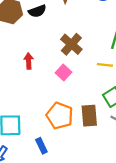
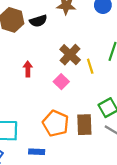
yellow line: (105, 65) -> (90, 66), moved, turned 64
blue rectangle: (41, 146) -> (37, 152), turned -64

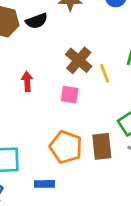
pink square: (61, 82) -> (70, 95), turned -32

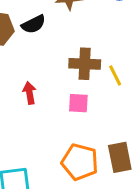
brown cross: (79, 60) -> (85, 64), turned -32

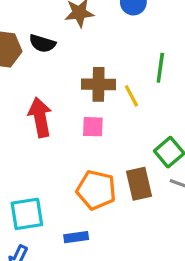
black semicircle: (34, 24) -> (42, 43), turned 45
red arrow: (29, 93) -> (40, 117), size x1.6

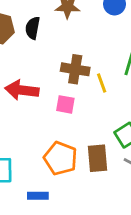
black semicircle: (42, 43) -> (33, 28), turned 75
red arrow: (40, 117) -> (22, 90), turned -80

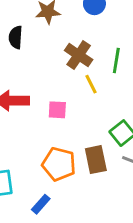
brown cross: (75, 69) -> (79, 55), moved, turned 32
blue rectangle: (38, 196) -> (41, 204), turned -42

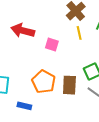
blue rectangle: (41, 204) -> (24, 106), turned 48

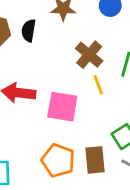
pink square: (52, 45) -> (62, 107), size x1.6

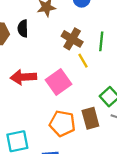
pink square: (62, 107) -> (58, 82), turned -35

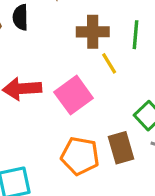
brown cross: (72, 39) -> (93, 32), turned -30

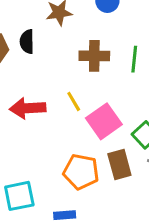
yellow line: (109, 63) -> (74, 101), moved
pink square: (74, 95) -> (104, 121), moved

